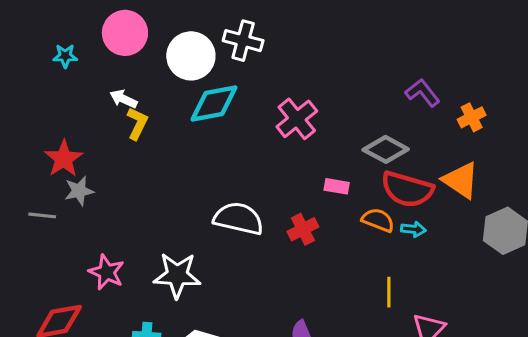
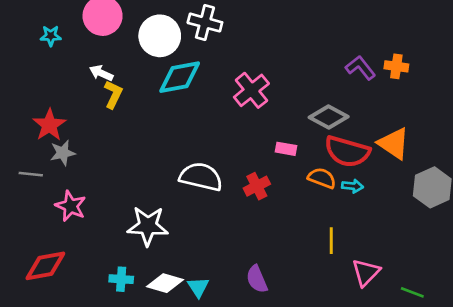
orange cross: (472, 117) -> (396, 66), moved, turned 35
pink star: (107, 272) -> (71, 206), moved

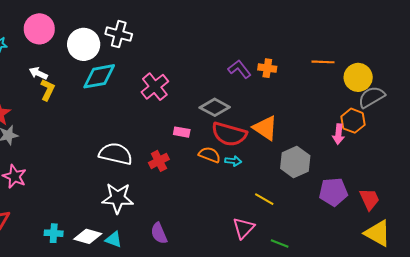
white star: (148, 226) -> (118, 198), moved
yellow line: (331, 241) -> (264, 199), moved, turned -60
cyan triangle: (198, 287) -> (114, 239), turned -36

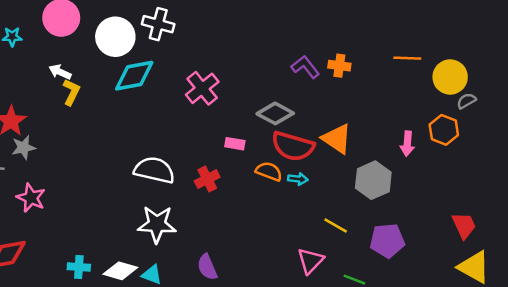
gray semicircle: (372, 97) -> (466, 101), size x0.6
pink arrow: (339, 134) -> (407, 144), moved
purple pentagon: (333, 192) -> (387, 241), moved

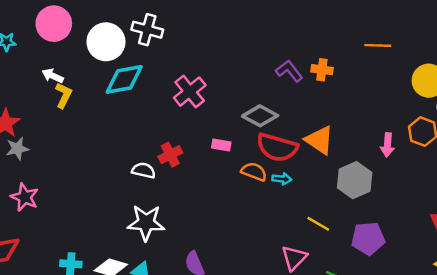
orange line: (407, 58) -> (378, 45), moved
white semicircle: (154, 170) -> (144, 170), size x0.6
red cross: (207, 179) -> (170, 155), moved

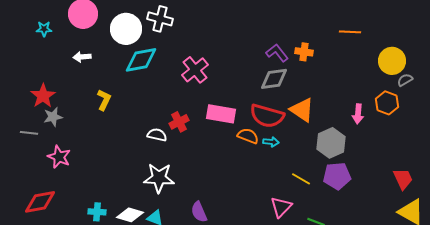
white arrow: (53, 76) -> (82, 57), turned -30
yellow L-shape: (64, 95) -> (104, 100), moved
gray diamond: (260, 116) -> (274, 79), moved, turned -36
pink rectangle: (221, 145) -> (221, 114), size x1.8
purple pentagon: (368, 238) -> (337, 176), moved

